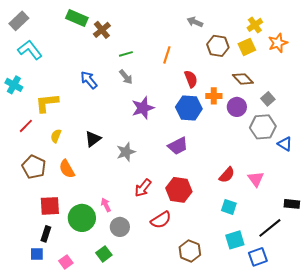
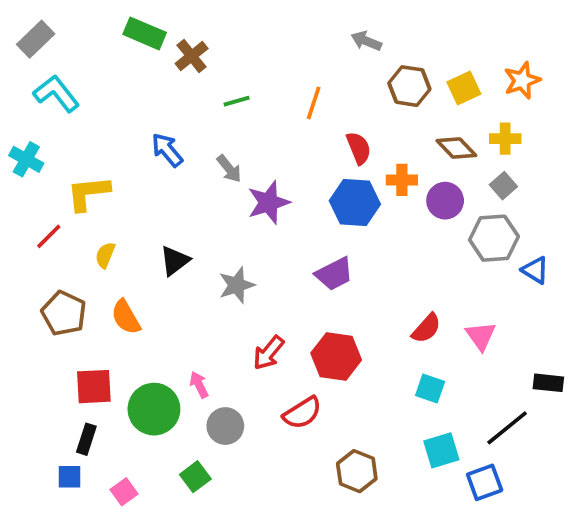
yellow cross: (255, 25) -> (505, 139), moved, turned 35
gray arrow: (126, 77) -> (229, 169), moved

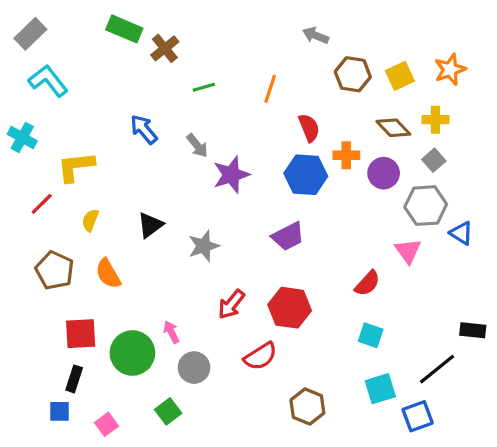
pink triangle: (481, 336) -> (408, 251), moved

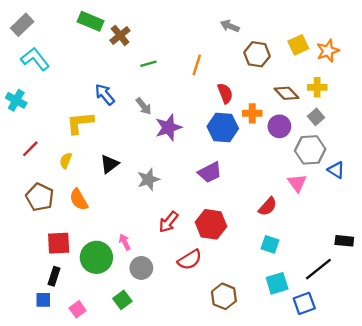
yellow square: (400, 76) -> (298, 45), moved
yellow L-shape: (76, 167) -> (80, 123), moved

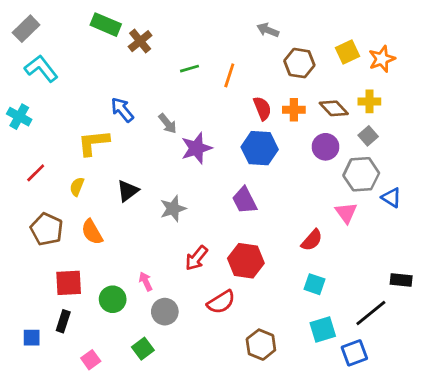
green line: (148, 64) -> (190, 69), moved
orange cross: (252, 113) -> (294, 110), moved
purple trapezoid: (210, 172) -> (244, 200), turned 90
green circle: (96, 257) -> (113, 299), size x0.7
blue square: (43, 300) -> (32, 338), moved

